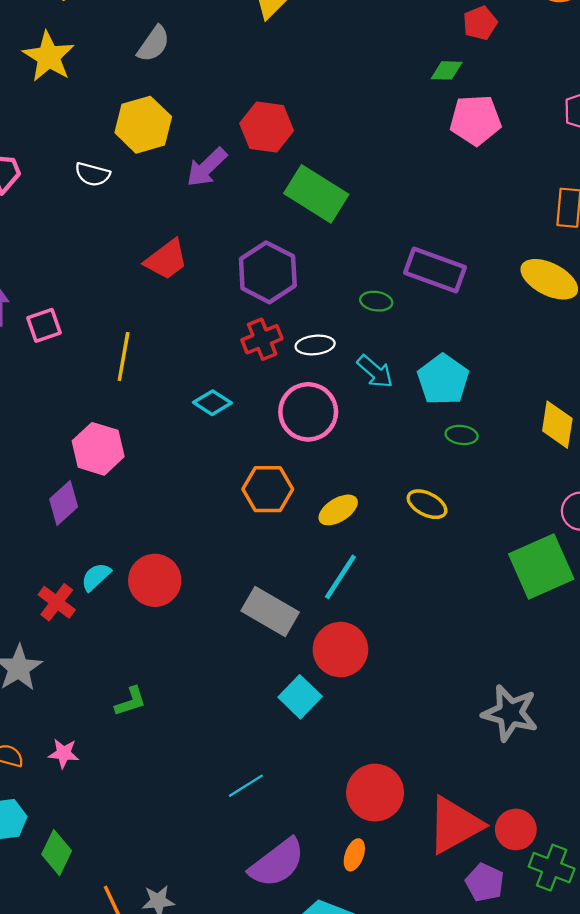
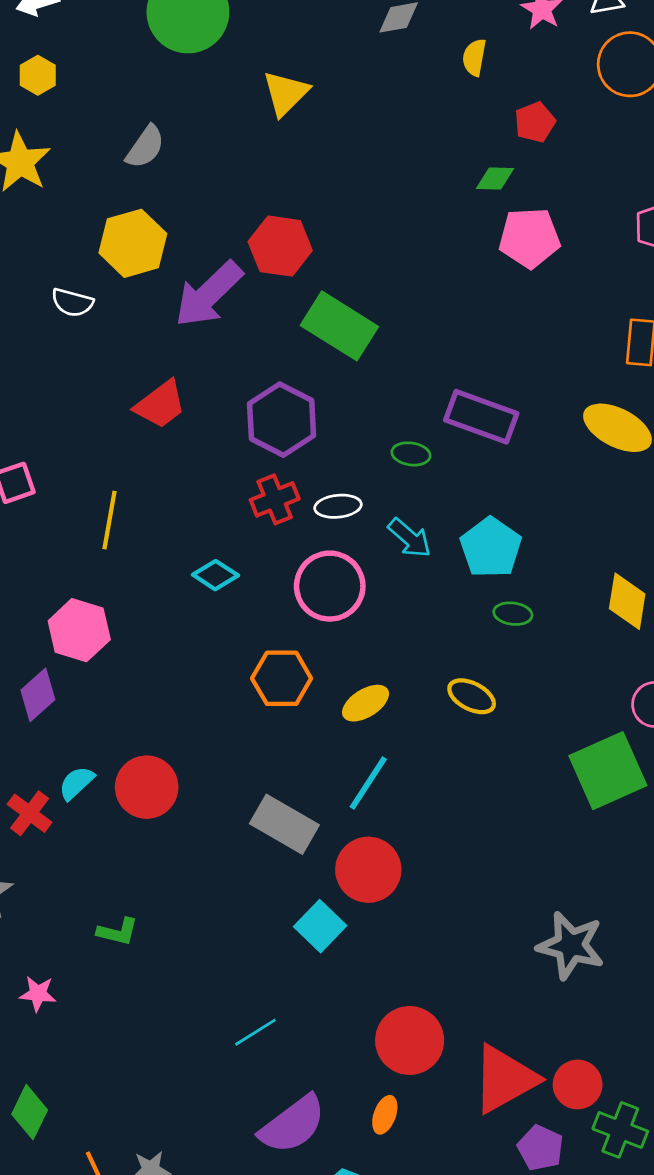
purple arrow: (207, 167) -> (209, 294), size x1.4
green L-shape: (131, 701) -> (118, 932), turned 32

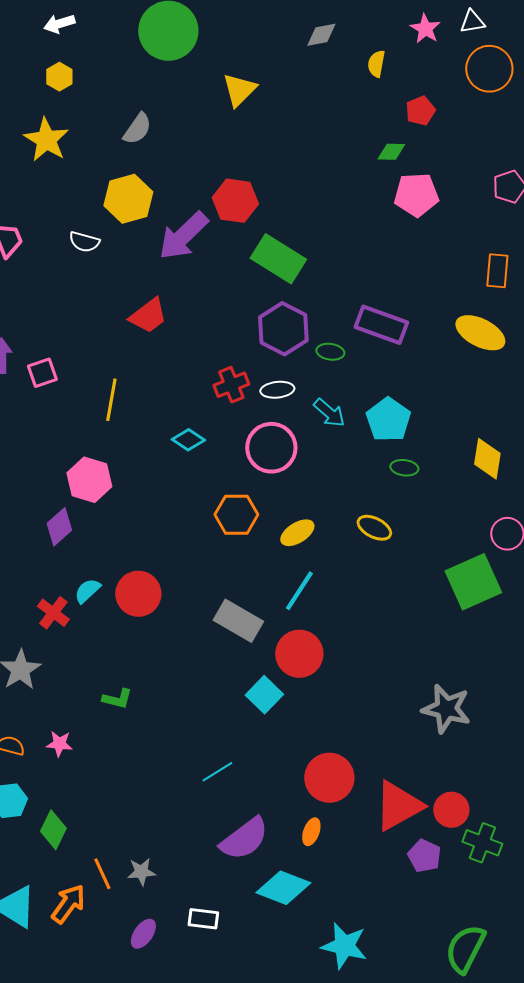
purple hexagon: (282, 420) -> (283, 329), moved

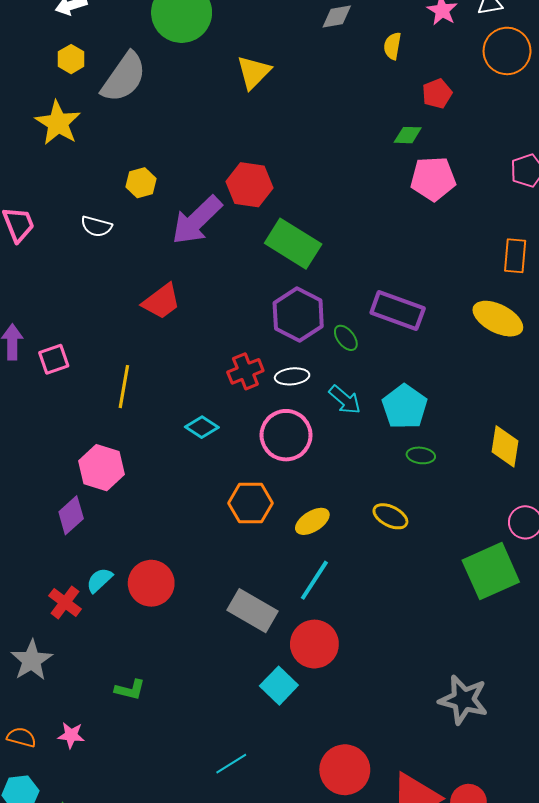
gray semicircle: (137, 129) -> (124, 77), moved, size x1.6
yellow hexagon: (128, 199) -> (141, 183), size x0.6
green ellipse: (330, 352) -> (346, 338), turned 44

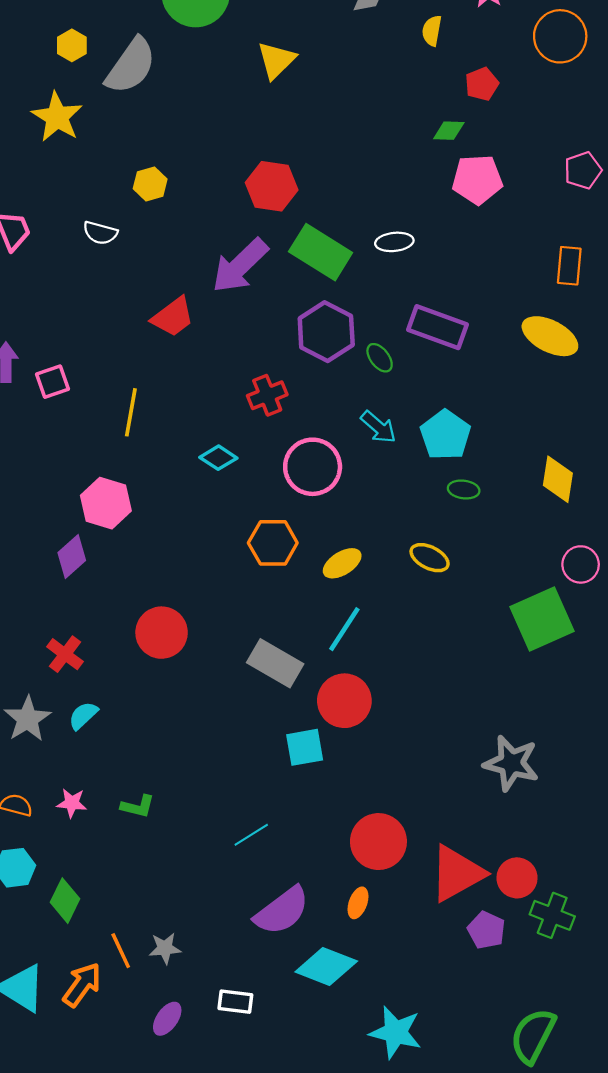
purple arrow: (197, 220) -> (240, 266), moved
white ellipse: (292, 376) -> (394, 242), moved
cyan semicircle: (99, 580) -> (83, 715), moved
cyan square: (279, 686) -> (305, 747), turned 36
green L-shape: (130, 690) -> (138, 806), moved

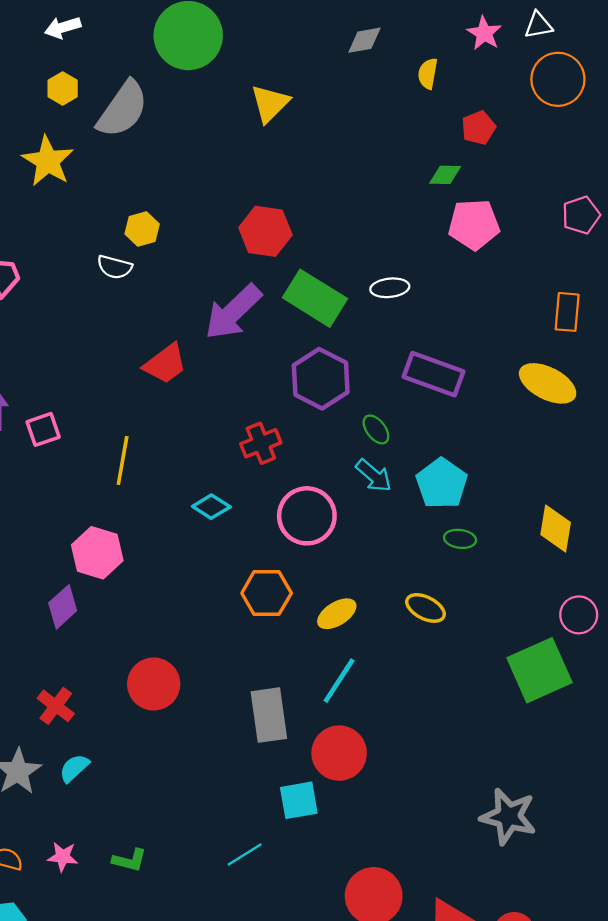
white semicircle: (100, 233) -> (115, 267), moved
green ellipse: (380, 358) -> (376, 429), moved
gray rectangle: (275, 663) -> (269, 715), turned 52
cyan line: (251, 835) -> (245, 854), moved

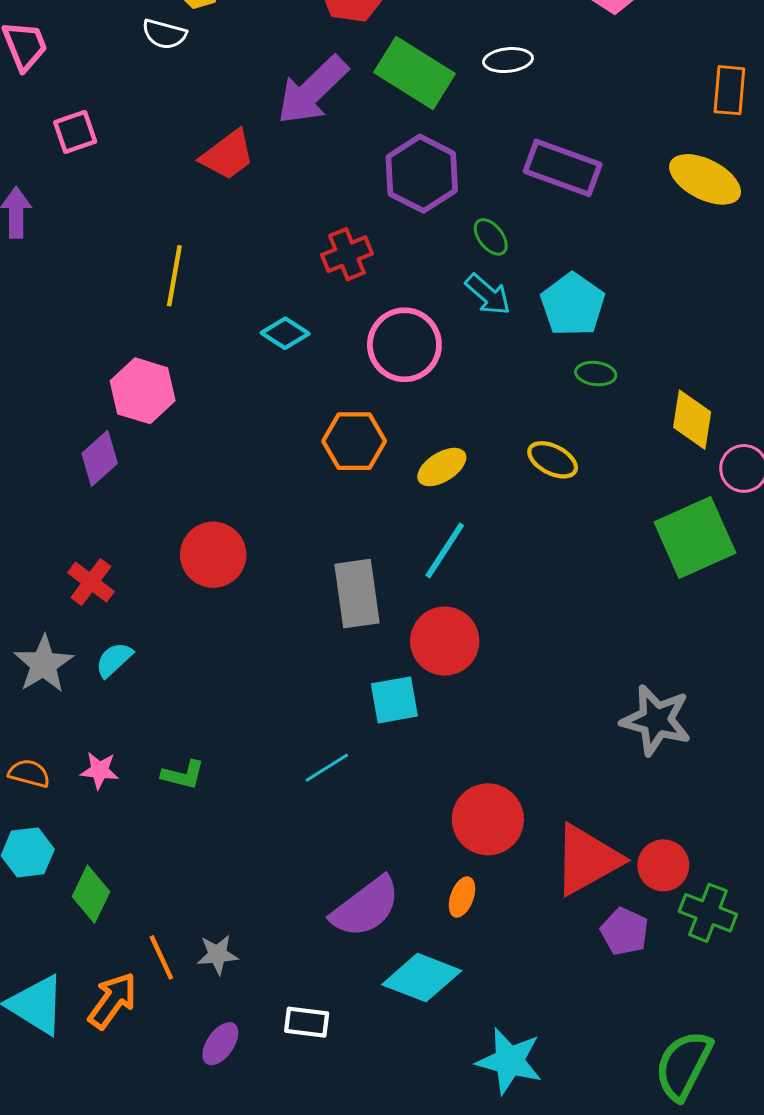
pink square: (43, 429) -> (75, 132), moved
yellow diamond: (556, 529) -> (692, 420), moved

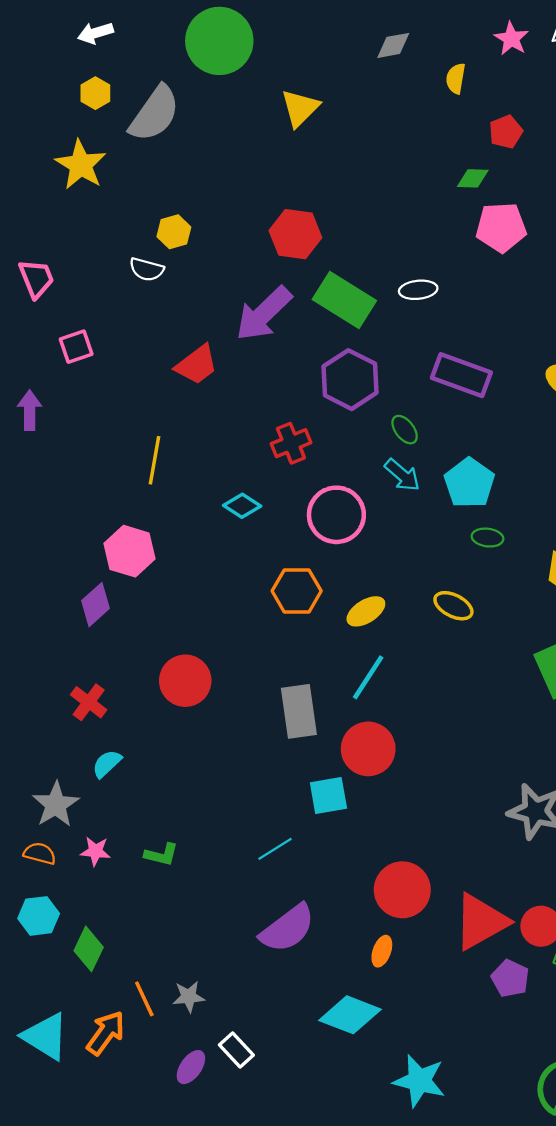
gray star: (44, 664) -> (56, 805), moved
purple semicircle: (366, 907) -> (288, 928), moved
white rectangle: (307, 1022) -> (236, 1050), moved, turned 40

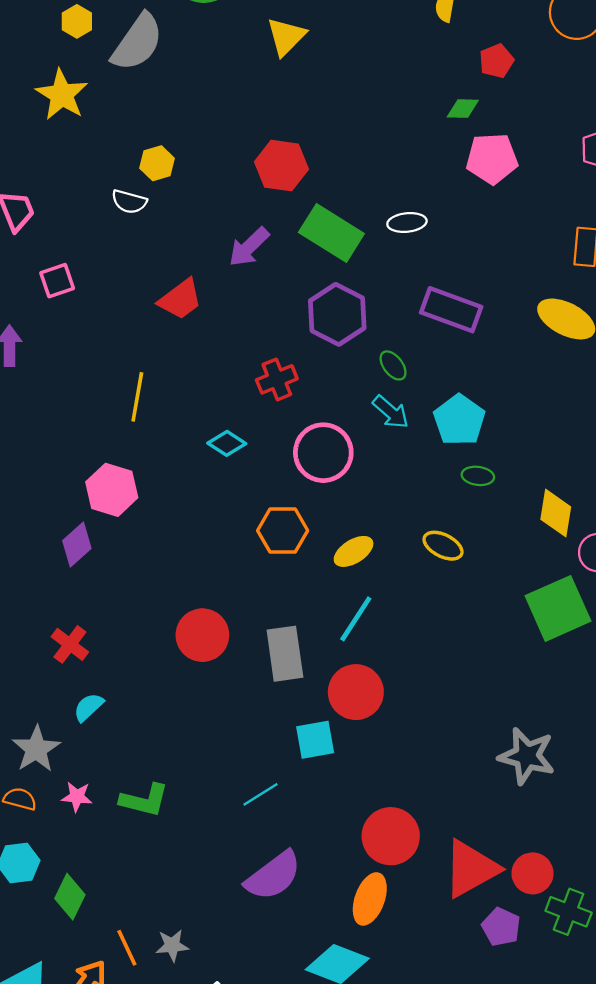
purple arrow: (264, 314) -> (249, 247), size x0.7
red circle: (185, 681) -> (202, 635), moved
green L-shape: (161, 855) -> (144, 800), size x1.4
orange ellipse: (382, 951) -> (370, 899), size x1.6

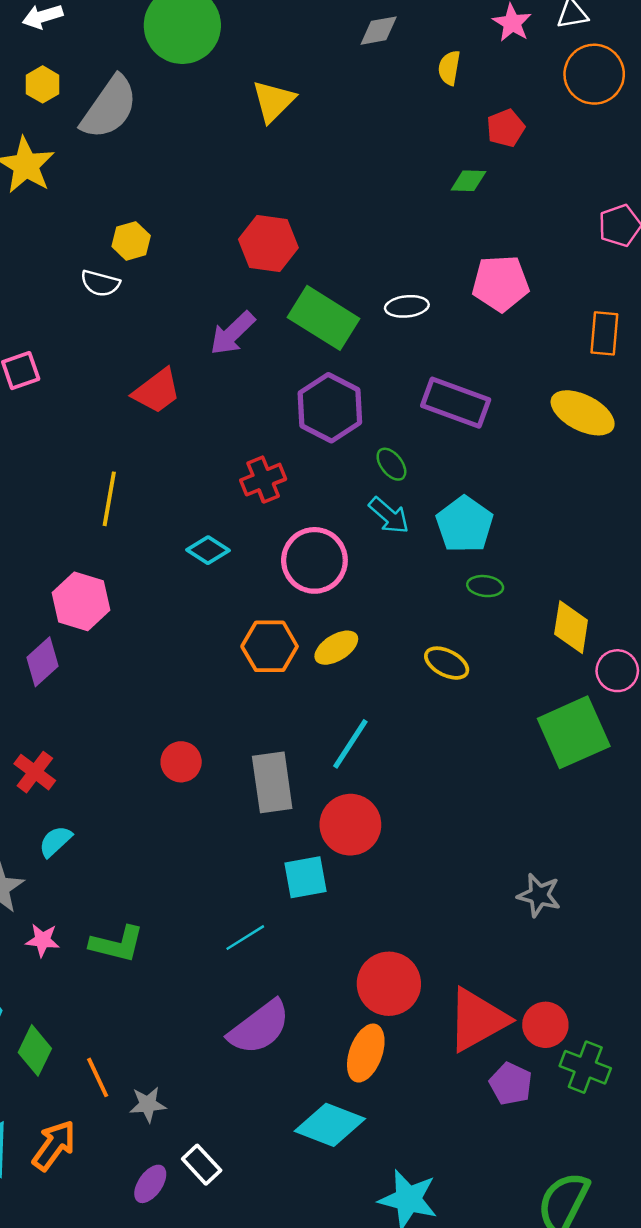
pink pentagon: (492, 159) -> (501, 283), moved
yellow ellipse: (354, 551) -> (336, 648), moved
red circle: (202, 635) -> (181, 762), size x0.7
gray star: (527, 756) -> (539, 895), size x0.7
orange line: (127, 948) -> (98, 1077), moved

